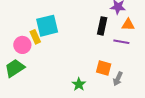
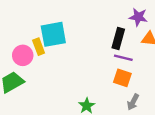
purple line: (121, 42) -> (123, 58), moved
orange square: (104, 68) -> (122, 78), moved

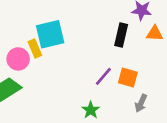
purple line: (123, 58) -> (103, 76), moved, turned -60

